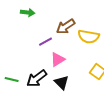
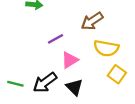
brown arrow: (66, 27) -> (92, 21), moved
yellow semicircle: (89, 37) -> (106, 48), moved

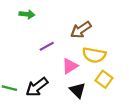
pink triangle: (70, 60) -> (70, 66), moved
black triangle: (74, 87) -> (78, 90), moved

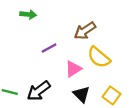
yellow semicircle: (94, 55) -> (99, 57), turned 30
yellow square: (104, 79) -> (112, 95), moved

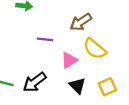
purple line: (49, 48) -> (45, 39), turned 35
yellow square: (112, 95) -> (107, 87), turned 30

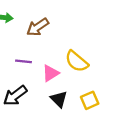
brown arrow: (81, 22) -> (38, 27), moved
purple line: (45, 39) -> (23, 61), moved

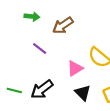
purple line: (23, 61) -> (40, 49), moved, turned 32

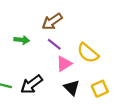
green arrow: (32, 17) -> (22, 40), moved
purple line: (40, 49) -> (54, 44), moved

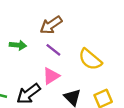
pink triangle: (64, 64) -> (51, 76), moved

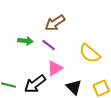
purple line: (53, 50) -> (49, 45), moved

